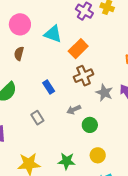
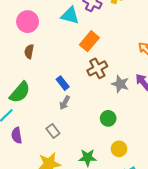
cyan triangle: (53, 34) -> (70, 15), moved
gray arrow: (74, 110) -> (65, 103), moved, turned -32
gray rectangle: (37, 118) -> (53, 131), moved

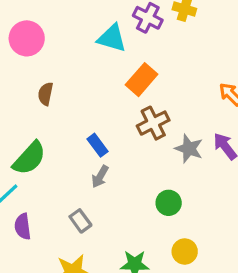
pink circle: (28, 22) -> (27, 38), moved

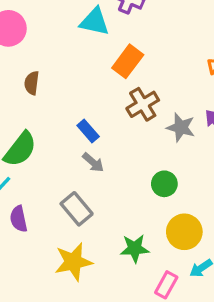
gray arrow: (100, 176) -> (93, 162), turned -75
gray rectangle: (80, 221) -> (77, 209), size x1.4
yellow circle: (185, 252) -> (184, 232), size x1.4

